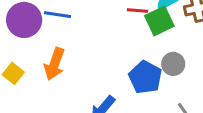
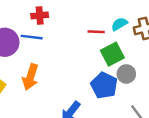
green square: (159, 21) -> (112, 54), moved

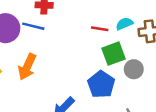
gray circle: (126, 74) -> (134, 69), moved

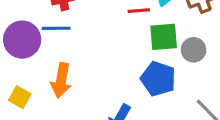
green square: (113, 54) -> (164, 37), turned 30

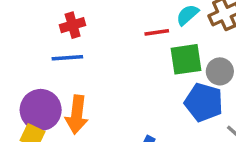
purple circle: (22, 40) -> (41, 110), moved
blue pentagon: (158, 79) -> (204, 102), moved

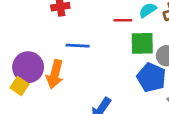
blue line: (67, 58) -> (78, 46), moved

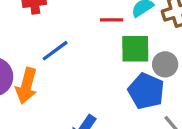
blue line: (78, 46) -> (55, 51), turned -40

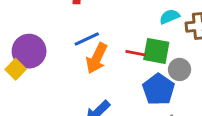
red line: (112, 20) -> (135, 53), moved
orange arrow: (26, 86) -> (97, 58), moved

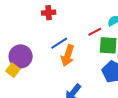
red line: (135, 53) -> (95, 32), moved, turned -32

